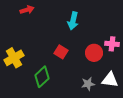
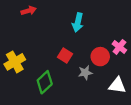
pink cross: (112, 44) -> (119, 47), turned 32
gray star: (88, 84) -> (85, 73), moved

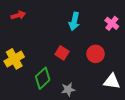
red arrow: (29, 11) -> (18, 15), moved
pink cross: (119, 47) -> (112, 23), moved
gray star: (85, 73) -> (68, 89), moved

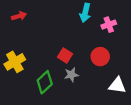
cyan arrow: (74, 21) -> (85, 13), moved
pink cross: (112, 23) -> (109, 25), moved, turned 32
gray star: (68, 89) -> (71, 75), moved

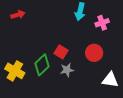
yellow cross: (15, 62) -> (15, 71), moved, turned -30
green diamond: (45, 82) -> (42, 65), moved

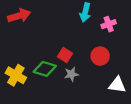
red arrow: (18, 15) -> (19, 16), size x1.5
green diamond: (42, 65) -> (45, 69), turned 60

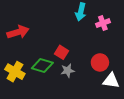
red arrow: (19, 16) -> (18, 32), moved
red circle: (100, 56) -> (100, 62), moved

